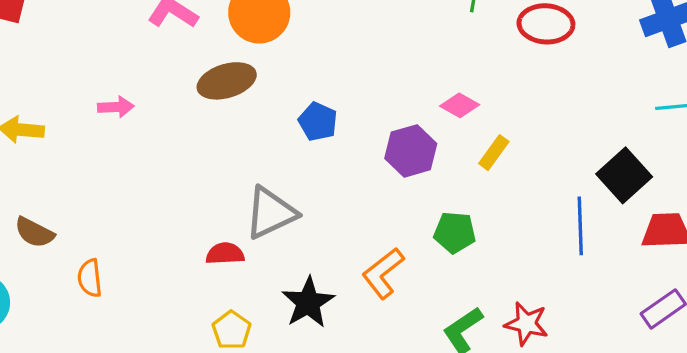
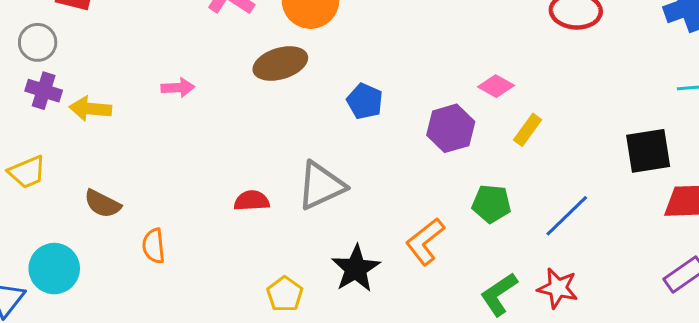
black square: (624, 175) -> (648, 151), turned 33
blue line: (580, 226) -> (567, 216), moved, turned 48
red semicircle: (225, 254) -> (252, 201), moved

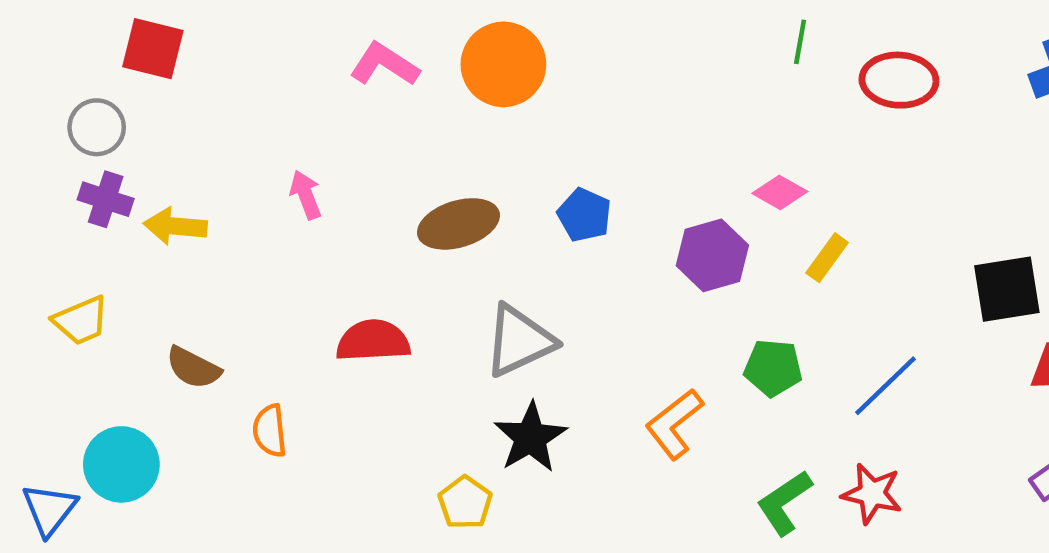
brown ellipse: (280, 63) -> (458, 224), moved
pink arrow: (178, 88) -> (306, 195), turned -108
red semicircle: (252, 201) -> (373, 341), moved, size x1.4
black star: (356, 269) -> (530, 437), moved

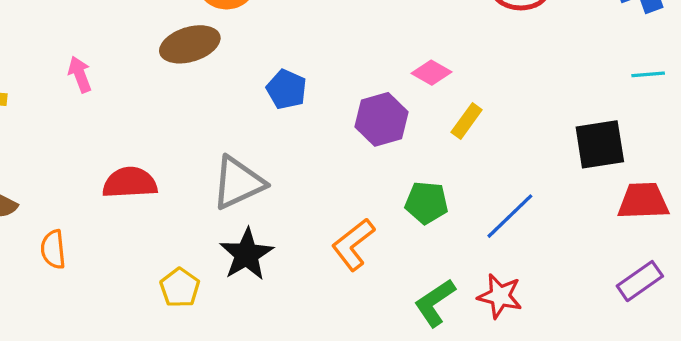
brown ellipse: (458, 224) -> (190, 44), moved
yellow pentagon: (465, 503) -> (180, 288), moved

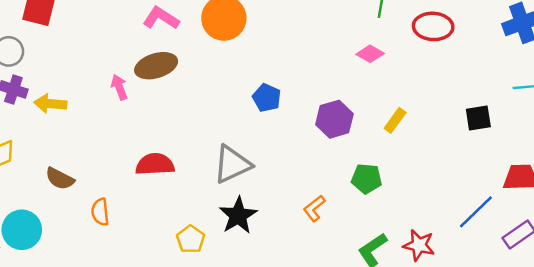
brown ellipse: (190, 44) -> (156, 66), moved
pink diamond: (432, 73) -> (370, 54), moved
black square: (600, 144) -> (478, 118), moved, size x0.7
blue line: (510, 216) -> (476, 212), moved
orange L-shape: (353, 244) -> (314, 208), size x0.7

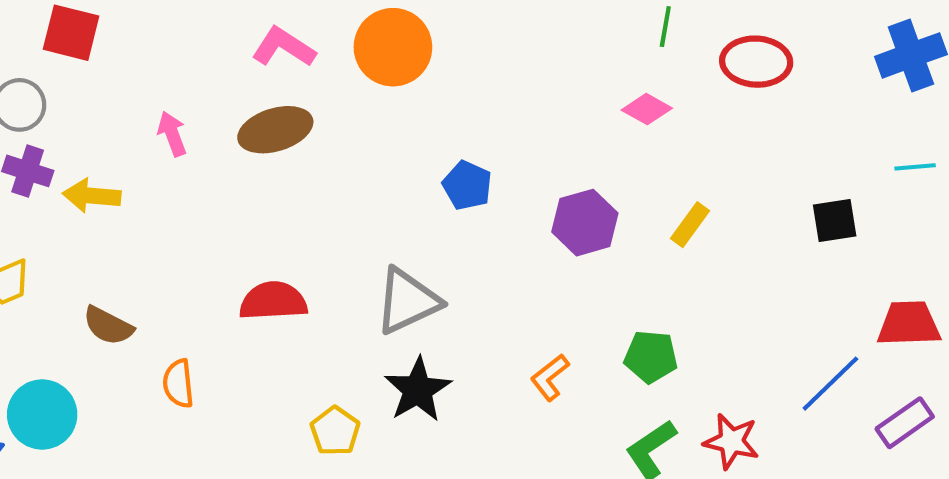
pink arrow: (119, 87) -> (172, 134), moved
green pentagon: (367, 179) -> (651, 357), moved

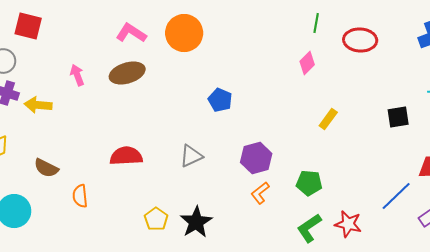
pink diamond: (647, 109) -> (307, 63), turned -75
purple hexagon: (585, 223) -> (256, 158), moved
gray triangle: (407, 301) -> (191, 156), size x0.7
black star: (418, 390) -> (196, 222), moved

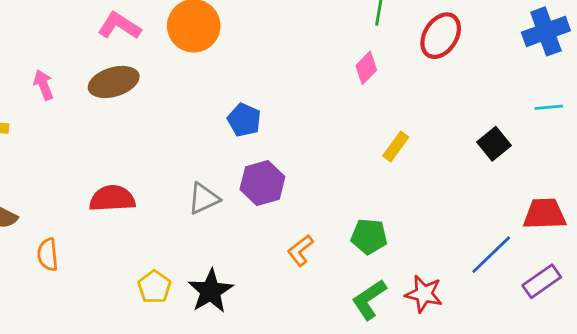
red ellipse: (360, 40) -> (441, 36), turned -60
black square: (398, 117) -> (494, 144), turned -30
purple hexagon: (256, 158) -> (262, 183), moved

